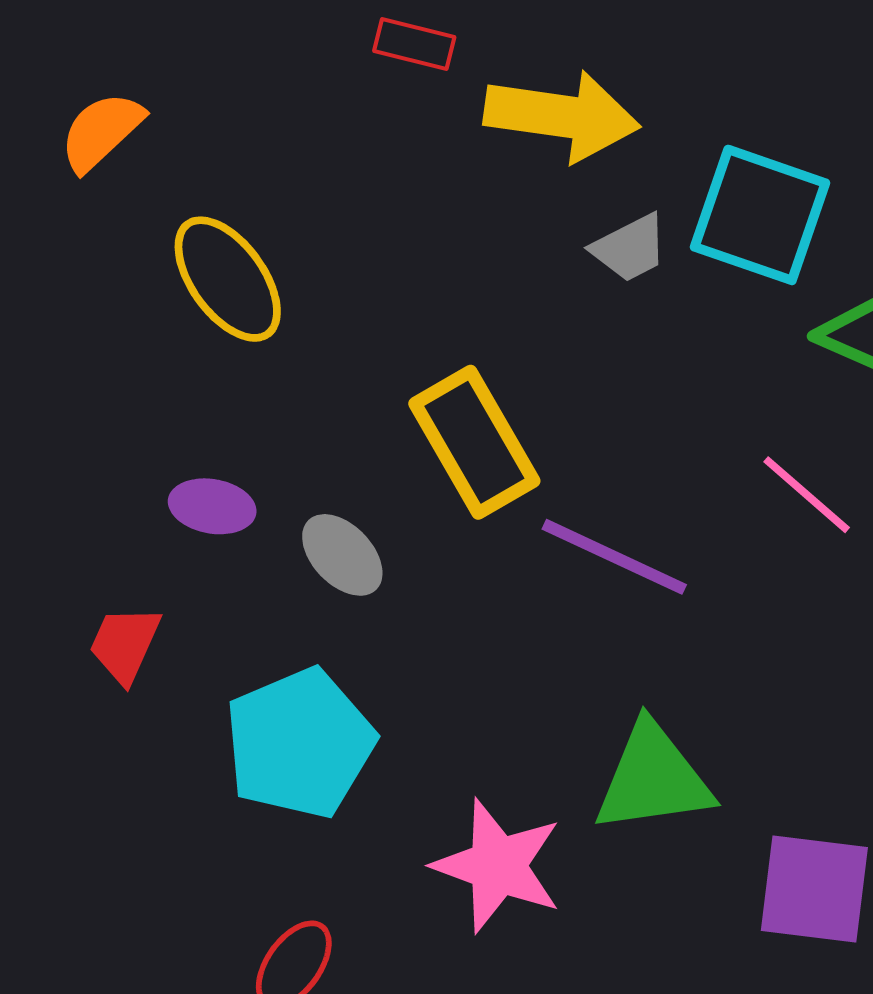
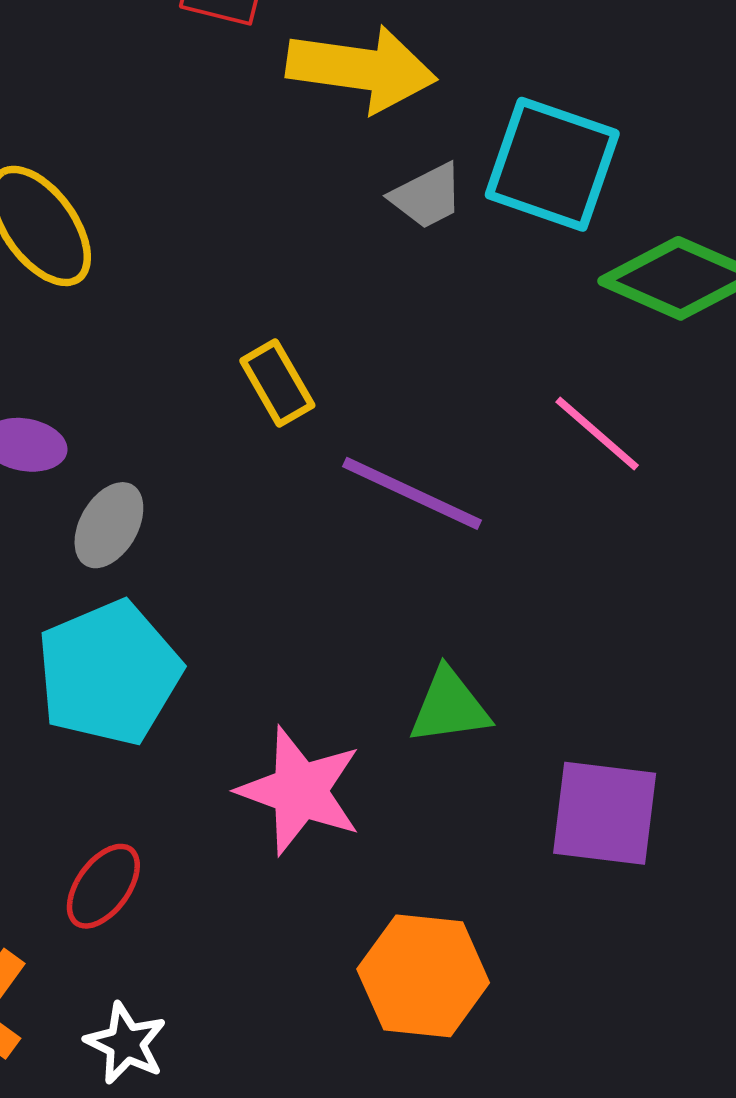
yellow rectangle: (474, 442) -> (277, 383), size x0.6
gray ellipse: (342, 555) -> (109, 525), moved, turned 74
green triangle: (653, 778) -> (449, 707), size x0.7

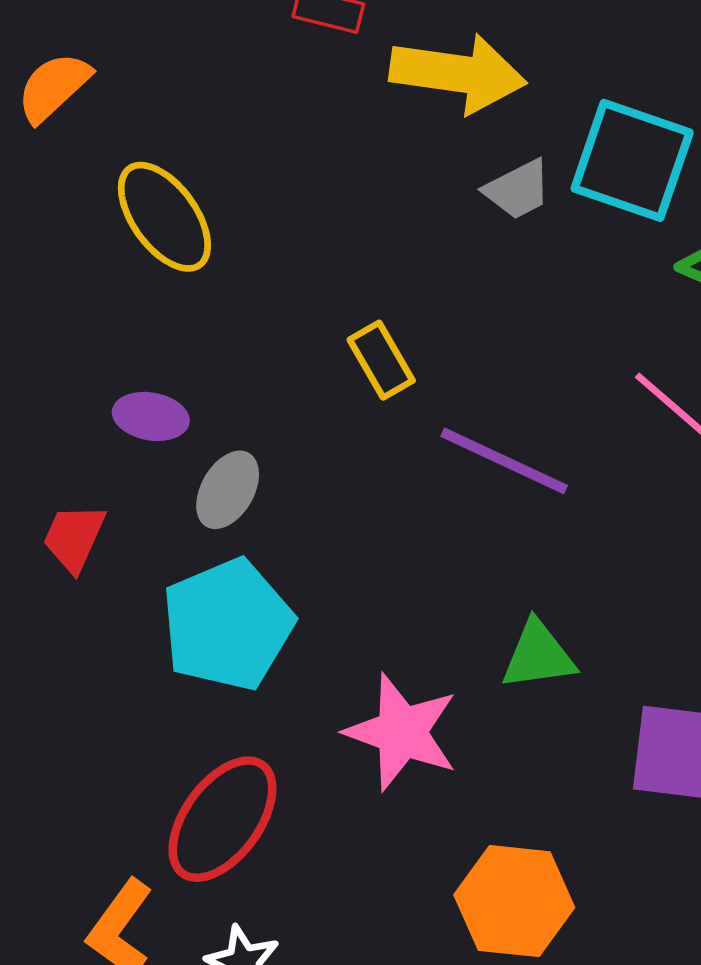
red ellipse: (103, 886) -> (222, 819), size x1.6

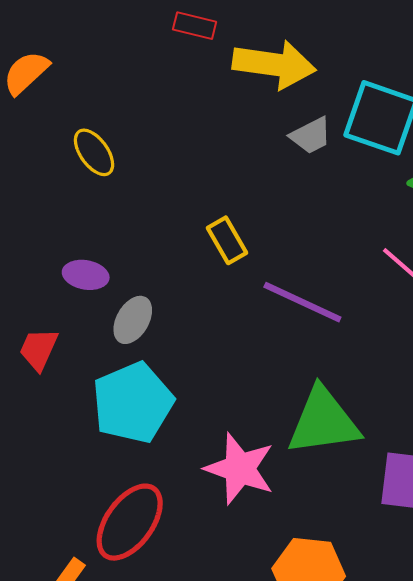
yellow ellipse: (164, 217) -> (94, 152), size x0.7
green triangle: (538, 655) -> (323, 422), size x1.6

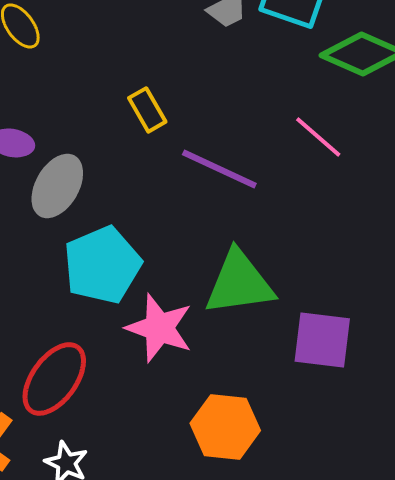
gray ellipse: (133, 320) -> (57, 186), size x1.4
cyan pentagon: (133, 403) -> (102, 265), moved

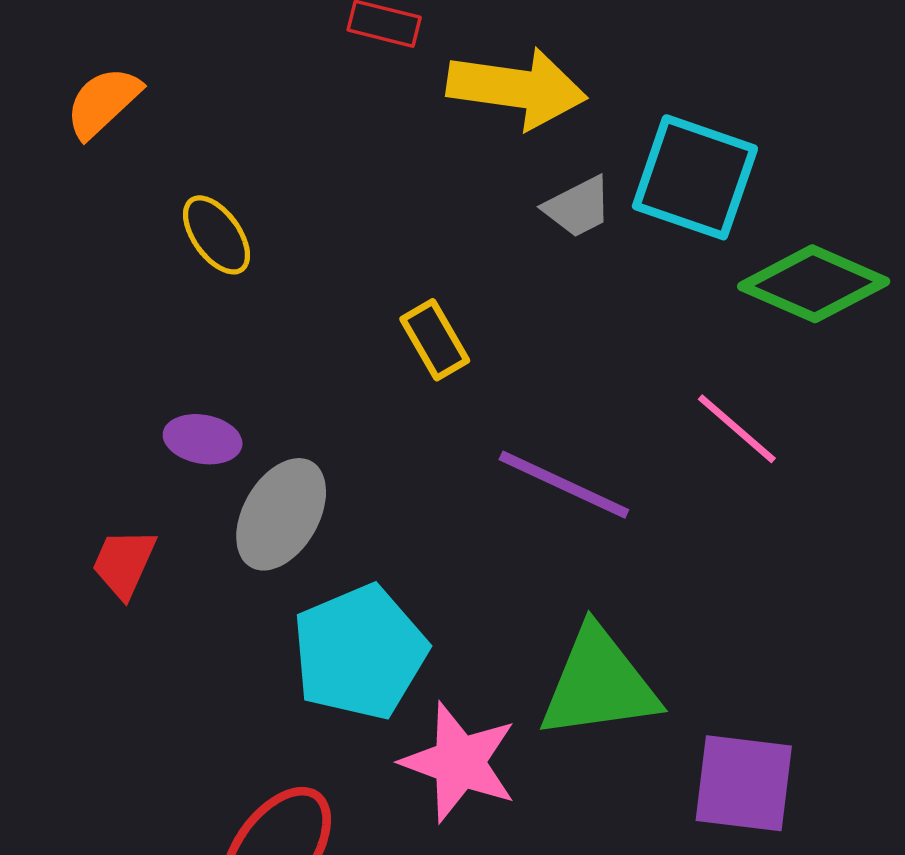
yellow rectangle: (147, 110) -> (435, 340), moved

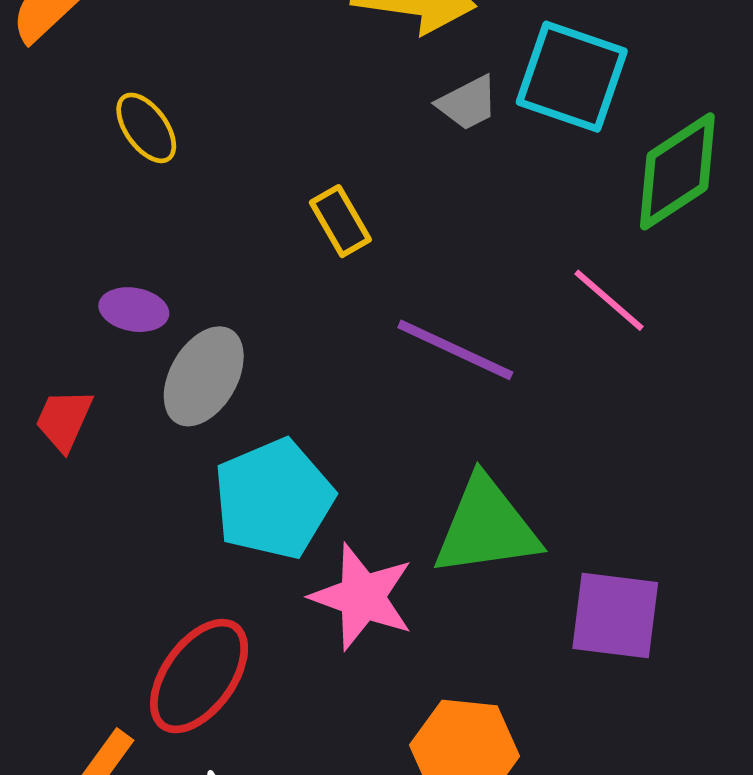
green diamond: (814, 284) -> (677, 171), turned -57

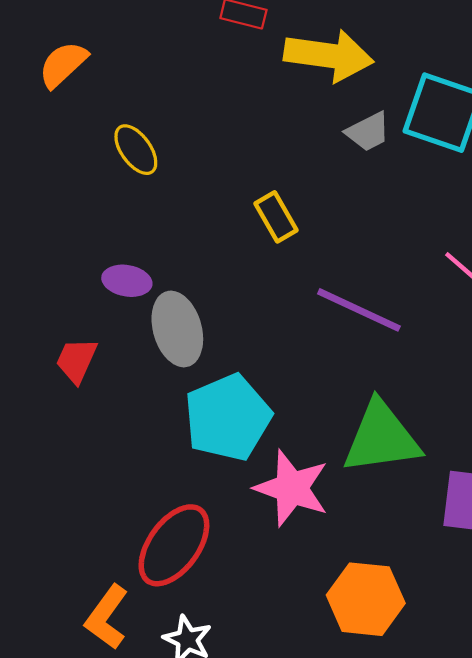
gray ellipse: (204, 376) -> (177, 329), turned -46

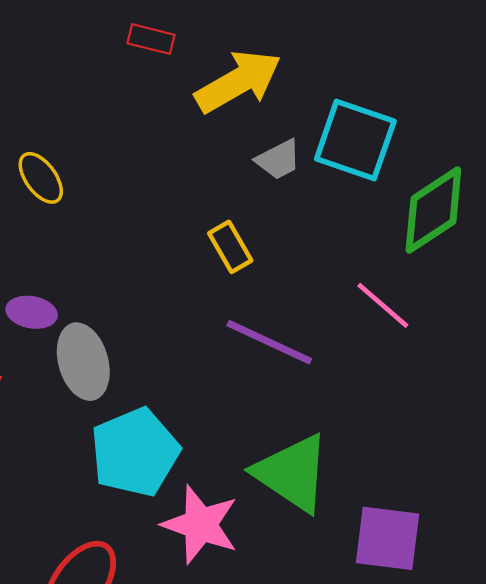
yellow arrow: (329, 55) -> (238, 82), turned -38
yellow rectangle: (276, 217) -> (230, 247), moved
green triangle: (381, 438) -> (292, 473), turned 42

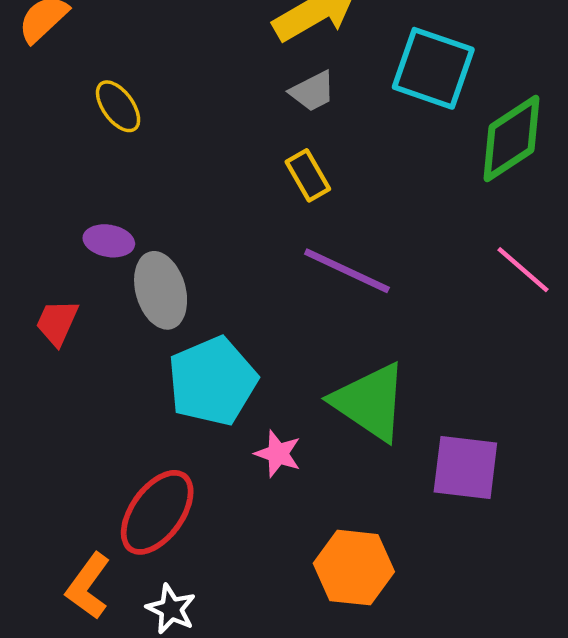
gray trapezoid: (278, 160) -> (312, 91), moved
pink line: (383, 305) -> (523, 270), moved
pink star: (200, 525) -> (278, 454), size x0.6

